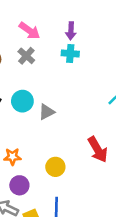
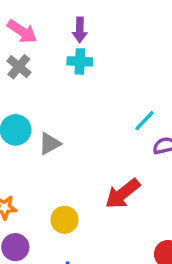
red arrow: (98, 149) -> (122, 194), turned 84

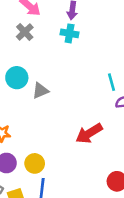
cyan line: (145, 121) -> (111, 82), turned -66
yellow circle: (64, 220) -> (35, 163), moved

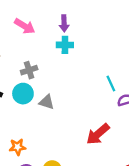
gray cross: (25, 32) -> (29, 70), moved, turned 35
gray triangle: (40, 91) -> (47, 102), turned 49

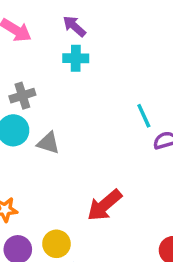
purple arrow: (64, 23) -> (74, 26), turned 133
red arrow: (98, 134) -> (104, 205), moved

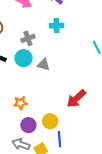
cyan cross: (76, 58) -> (56, 26), moved

